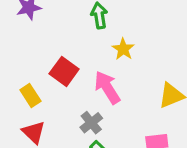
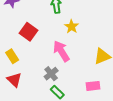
red square: (64, 71) -> (29, 32), moved

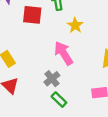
red square: (29, 32) -> (32, 15), moved, turned -30

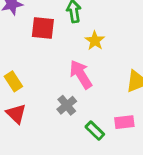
green rectangle: (59, 100) -> (95, 131), moved

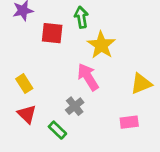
yellow star: (95, 41) -> (101, 45), size x1.5
green rectangle: (95, 131) -> (57, 130), moved

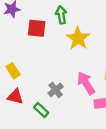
pink arrow: (88, 77) -> (86, 83), moved
red triangle: (27, 114) -> (15, 97), turned -30

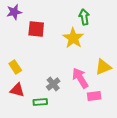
green arrow: (61, 15) -> (84, 17), moved
green rectangle: (41, 110) -> (40, 102), turned -48

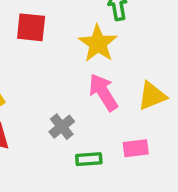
pink arrow: (80, 78) -> (103, 92), moved
green rectangle: (40, 102) -> (89, 159), moved

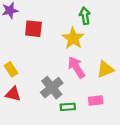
gray cross: (62, 127) -> (52, 88), size x1.5

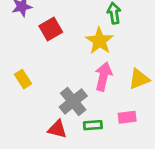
red square: (33, 29) -> (51, 29), turned -36
pink arrow: (76, 67) -> (103, 76), turned 45
red triangle: (13, 94) -> (57, 129), moved

